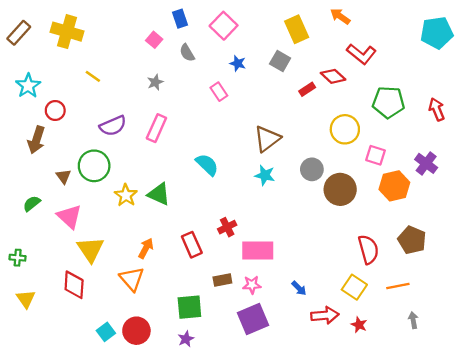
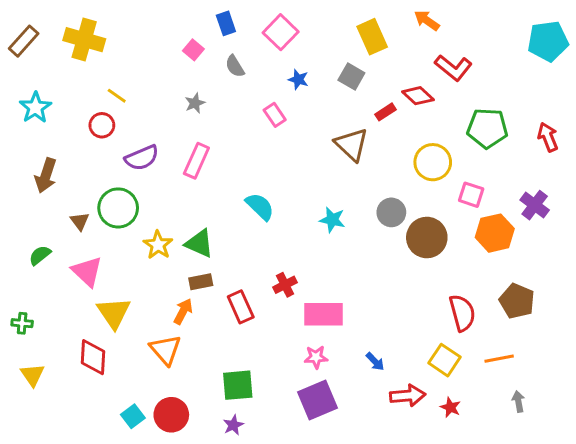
red circle: (55, 110) -> (102, 125), moved
brown triangle: (267, 139) -> (351, 144), moved, turned -40
brown rectangle: (222, 280) -> (201, 282), moved

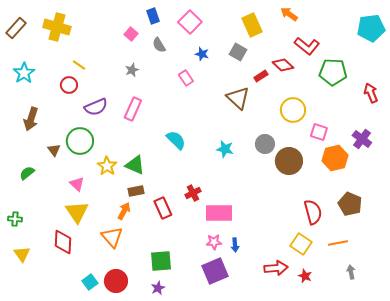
green pentagon: (487, 128) -> (333, 72), moved
pink triangle: (87, 271) -> (77, 184), moved, size x0.7
blue arrow: (375, 362) -> (235, 245), moved, turned 40

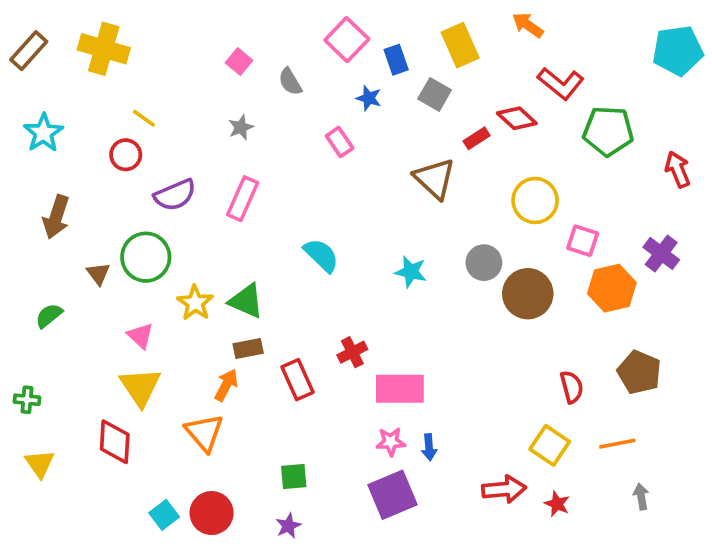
blue rectangle: (153, 16) -> (396, 60), moved
red semicircle: (313, 212) -> (572, 387), size x0.7
green square: (161, 261) -> (294, 476), size x0.7

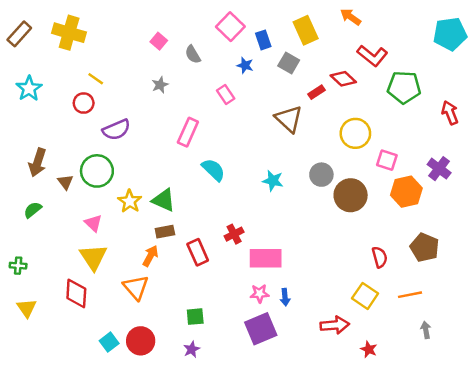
pink rectangle: (243, 199) -> (188, 132), moved
brown arrow: (56, 217) -> (37, 162), moved
red star: (557, 504) -> (369, 349), moved

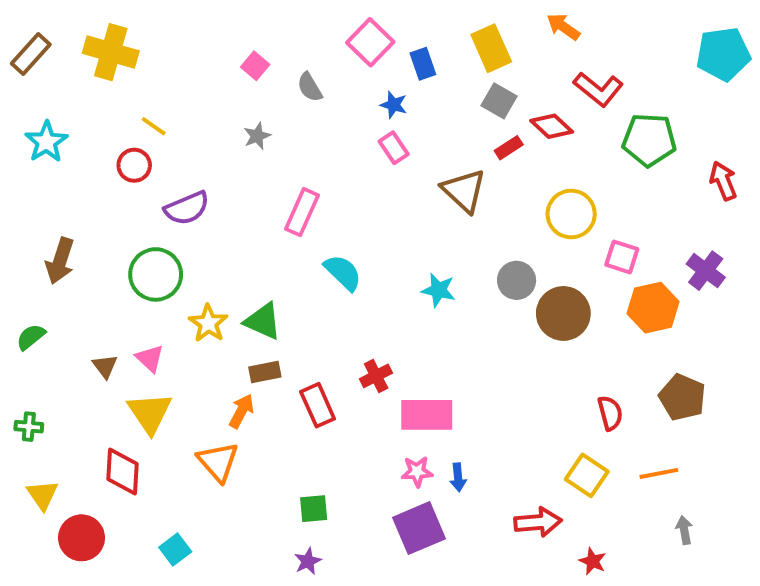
gray square: (289, 63) -> (499, 101), moved
pink rectangle: (226, 95) -> (394, 148), moved
brown triangle: (65, 182) -> (105, 366), moved
green semicircle: (33, 210) -> (31, 337), moved
red circle: (141, 341) -> (82, 538), moved

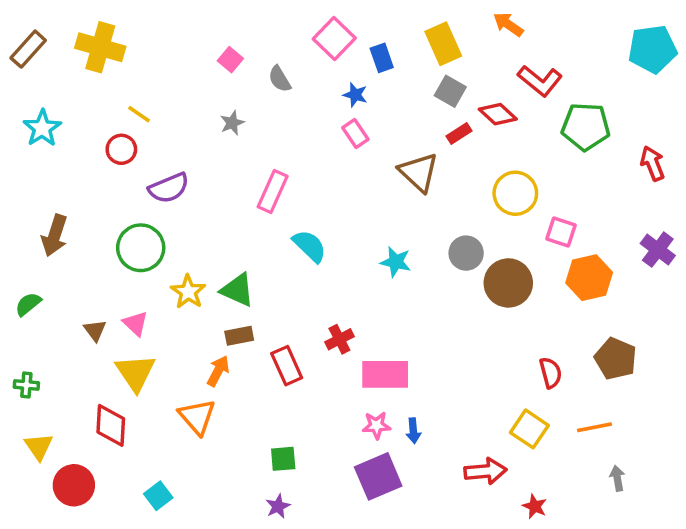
purple cross: (706, 271) -> (658, 250), moved

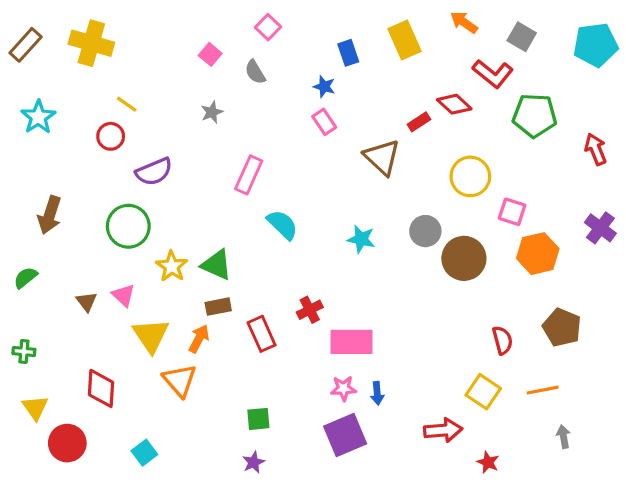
pink square: (334, 38) -> (268, 27), moved, size x0.7
gray square: (450, 91) -> (522, 37), moved
yellow triangle: (135, 373) -> (151, 335), moved

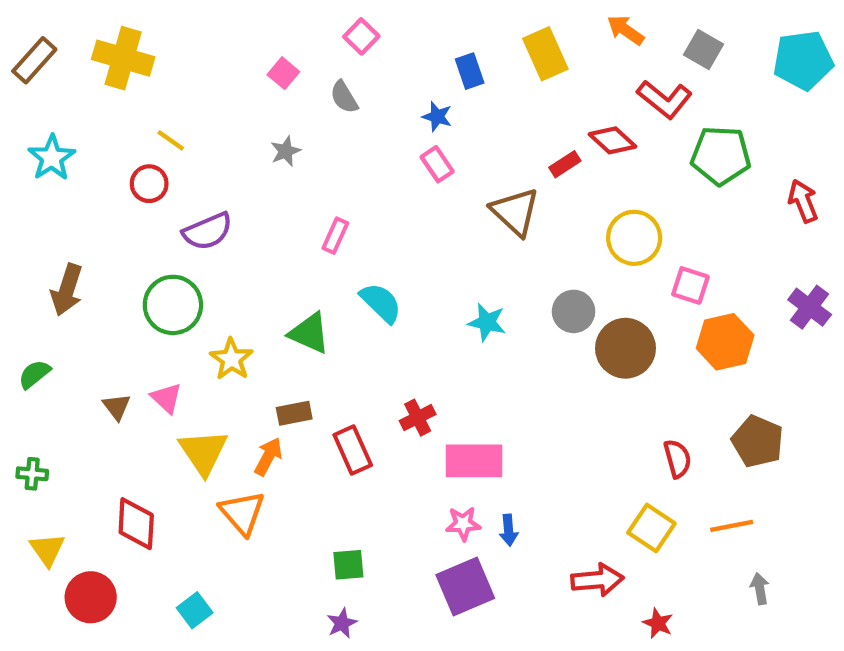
pink rectangle: (249, 175) -> (335, 236), size x0.7
green triangle: (217, 265) -> (309, 333), moved

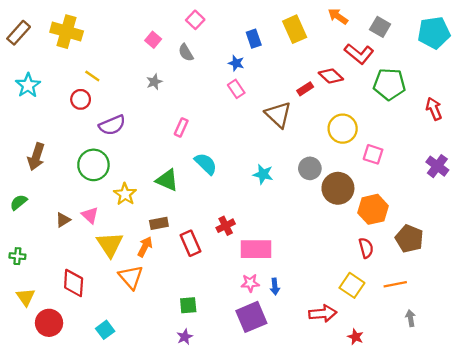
orange hexagon: (725, 342) -> (373, 209), moved
brown triangle: (117, 407) -> (63, 220), turned 35

